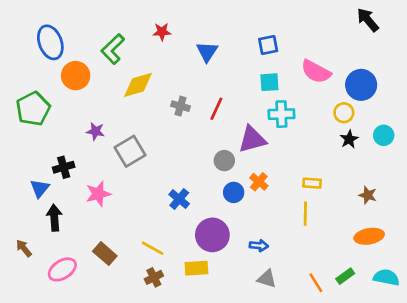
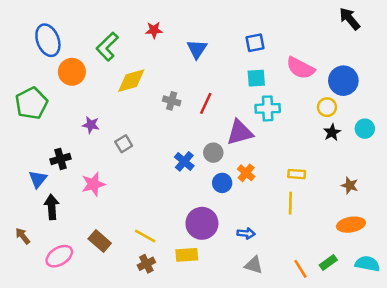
gray square: (130, 151) -> (124, 144), size x0.6
blue cross: (179, 199) -> (184, 161), moved

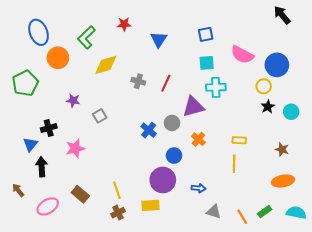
cyan circle: (365, 129) -> (291, 112), moved
blue circle: (222, 183) -> (174, 156), moved
yellow line: (145, 236) -> (117, 190), turned 42
gray triangle: (254, 265) -> (214, 212), moved

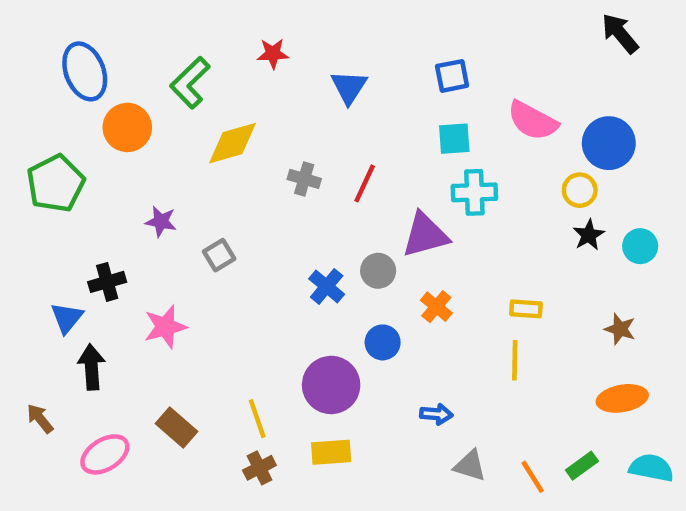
purple circle: (163, 180) -> (331, 385), moved

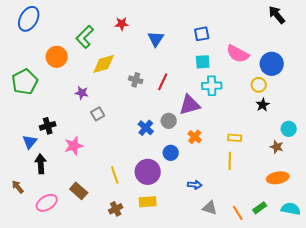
blue ellipse: (85, 71) -> (29, 19), moved, turned 50
purple star: (161, 222) -> (82, 93), moved
cyan circle: (640, 246) -> (289, 129), moved
yellow line: (257, 419) -> (115, 175), moved

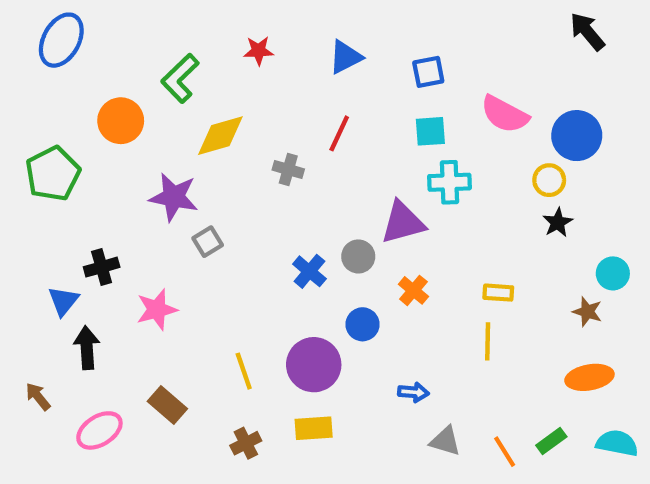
blue triangle: (156, 39) -> (346, 57), moved, turned 30
red line: (163, 82) -> (339, 133), moved
purple star: (82, 93) -> (174, 197), size x1.6

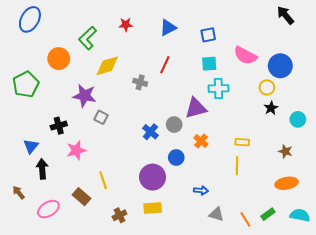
gray square: (208, 242) -> (101, 117), turned -32
black cross: (102, 267) -> (59, 126), moved
cyan circle: (613, 273) -> (298, 119), moved
yellow line: (244, 371) -> (103, 180), moved

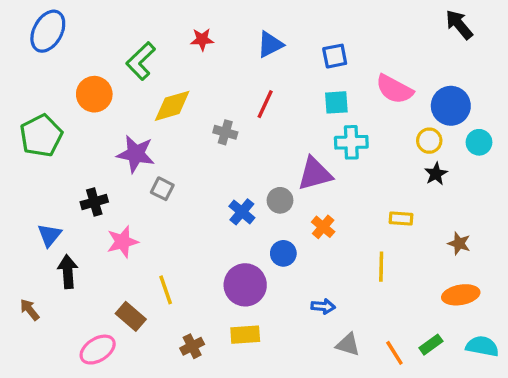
cyan circle: (298, 119) -> (479, 142), moved
yellow rectangle: (242, 142) -> (401, 219), moved
pink ellipse: (48, 209) -> (98, 350), moved

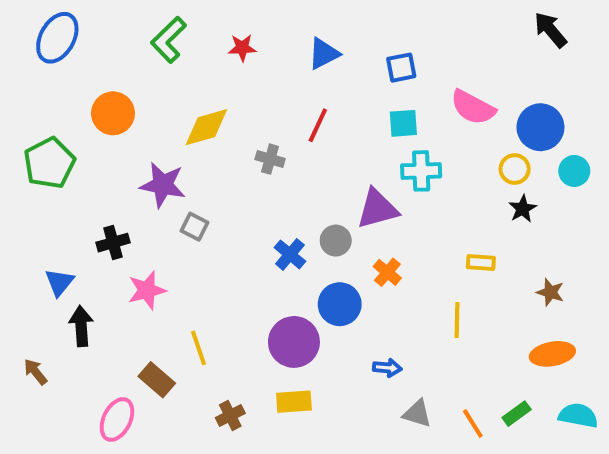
green L-shape: (141, 61) -> (169, 40), moved
blue circle: (283, 253) -> (340, 304), size x1.4
pink ellipse: (98, 350) -> (117, 419), turned -32

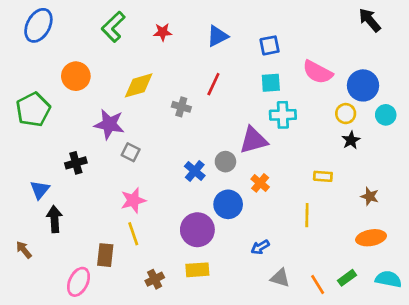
pink star: (147, 290) -> (133, 200), moved
blue arrow: (387, 368) -> (260, 247), turned 144
brown rectangle: (157, 380) -> (105, 255), turned 55

